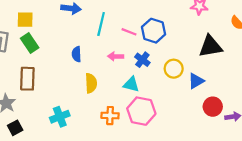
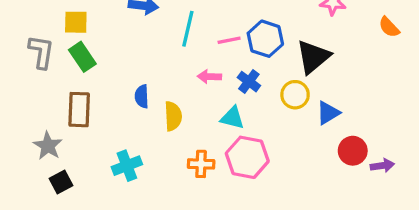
pink line: (129, 32) -> (229, 40), turned -32
black triangle: (210, 46) -> (313, 57), moved, turned -30
blue semicircle: (77, 54) -> (142, 96), moved

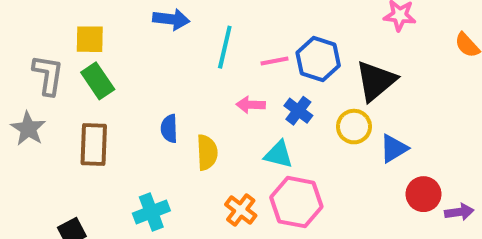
gray star: (48, 146) -> (28, 129), moved
orange cross: (201, 164) -> (241, 210), turned 35

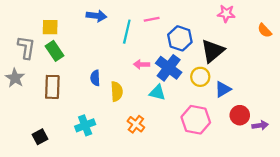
pink line: (275, 61) -> (152, 19), moved
blue cross: (298, 111) -> (169, 68), size x1.6
pink hexagon: (296, 202) -> (196, 120), moved

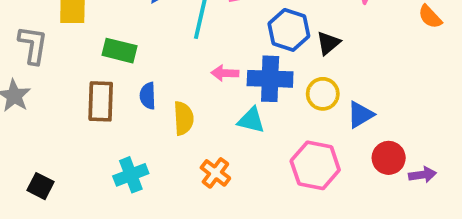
green rectangle: (55, 51) -> (119, 51), moved, turned -42
black triangle: (213, 51) -> (328, 43), moved, size x0.6
blue cross: (169, 68) -> (270, 79), turned -35
brown rectangle: (52, 87) -> (101, 101), moved
black square: (40, 137) -> (40, 186), moved, turned -35

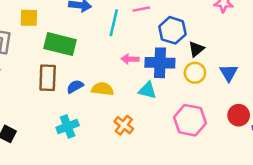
black triangle: (328, 43) -> (196, 49), moved
green rectangle: (119, 51) -> (60, 44), size x1.4
blue semicircle: (148, 96) -> (75, 87), moved, turned 63
blue triangle: (360, 115) -> (229, 73), moved, turned -30
yellow semicircle: (183, 118) -> (103, 89), turned -80

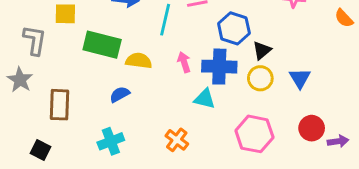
pink arrow: (130, 59) -> (184, 62), turned 70
brown rectangle: (48, 78) -> (60, 105), moved
yellow semicircle: (103, 89) -> (139, 61), moved

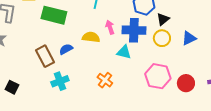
yellow semicircle: (139, 61) -> (91, 37), moved
blue triangle: (300, 78) -> (189, 38), turned 35
brown rectangle: (60, 105) -> (45, 56), moved, turned -30
red circle: (312, 128) -> (186, 83), moved

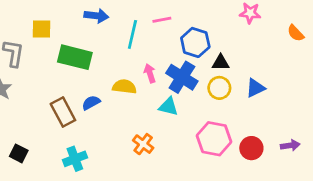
black triangle: (163, 19) -> (221, 63), turned 40
blue cross: (134, 30) -> (182, 77), turned 30
cyan cross: (60, 81) -> (75, 159), moved

